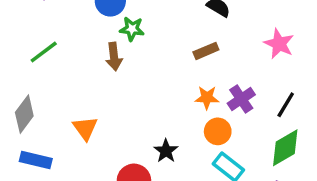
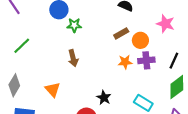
brown arrow: (114, 57) -> (73, 58), moved
purple cross: (241, 99) -> (146, 60), turned 35
orange circle: (218, 131) -> (140, 40), moved

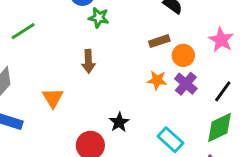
purple cross: (146, 60) -> (186, 84), turned 35

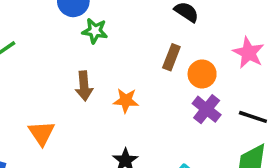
brown rectangle: (159, 41) -> (171, 57), turned -48
orange star: (157, 80) -> (126, 100), moved
black line: (223, 91) -> (253, 117), turned 75

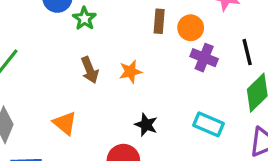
green star: (95, 31) -> (84, 19), turned -30
black line: (253, 117) -> (247, 52), turned 75

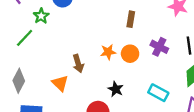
green star: (84, 19) -> (41, 16), moved
orange circle: (191, 28) -> (130, 54), moved
brown arrow: (90, 70) -> (78, 63), moved

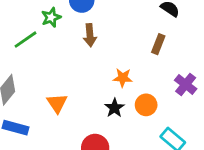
orange circle: (130, 54) -> (146, 105), moved
brown arrow: (78, 63) -> (90, 35), moved
black star: (116, 89) -> (115, 108), moved

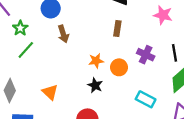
green star: (51, 17) -> (20, 28), moved
green line: (26, 40) -> (26, 50), moved
orange circle: (146, 105) -> (119, 67), moved

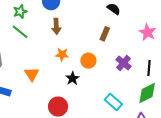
green line: (26, 50) -> (20, 32), turned 72
orange star: (96, 61) -> (62, 55), moved
orange circle: (119, 67) -> (88, 61), moved

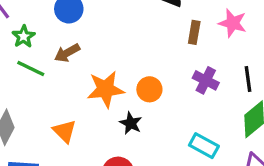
brown arrow: (56, 26) -> (67, 53), moved, turned 77
brown rectangle: (105, 34) -> (194, 32), moved
orange star: (62, 55) -> (105, 89), size x1.6

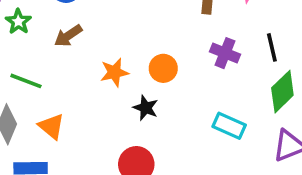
green line: (31, 69) -> (26, 81), moved
orange star: (105, 89) -> (114, 72), size x0.7
orange triangle: (65, 131) -> (51, 126), moved

